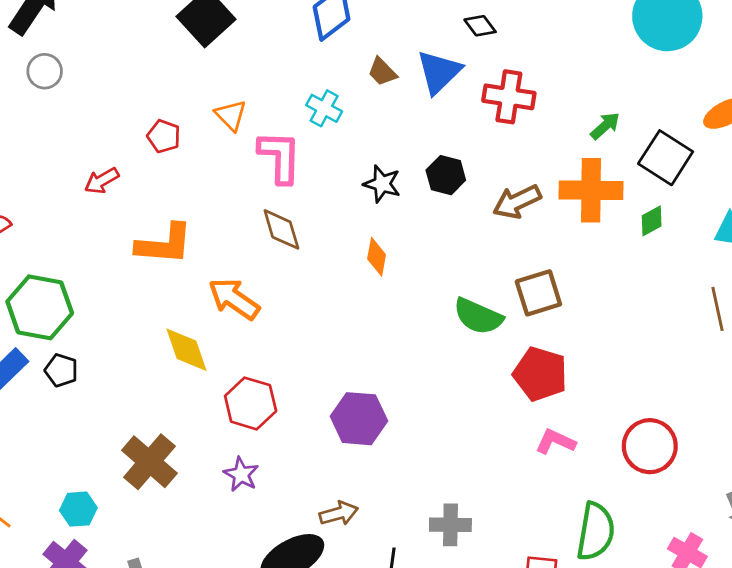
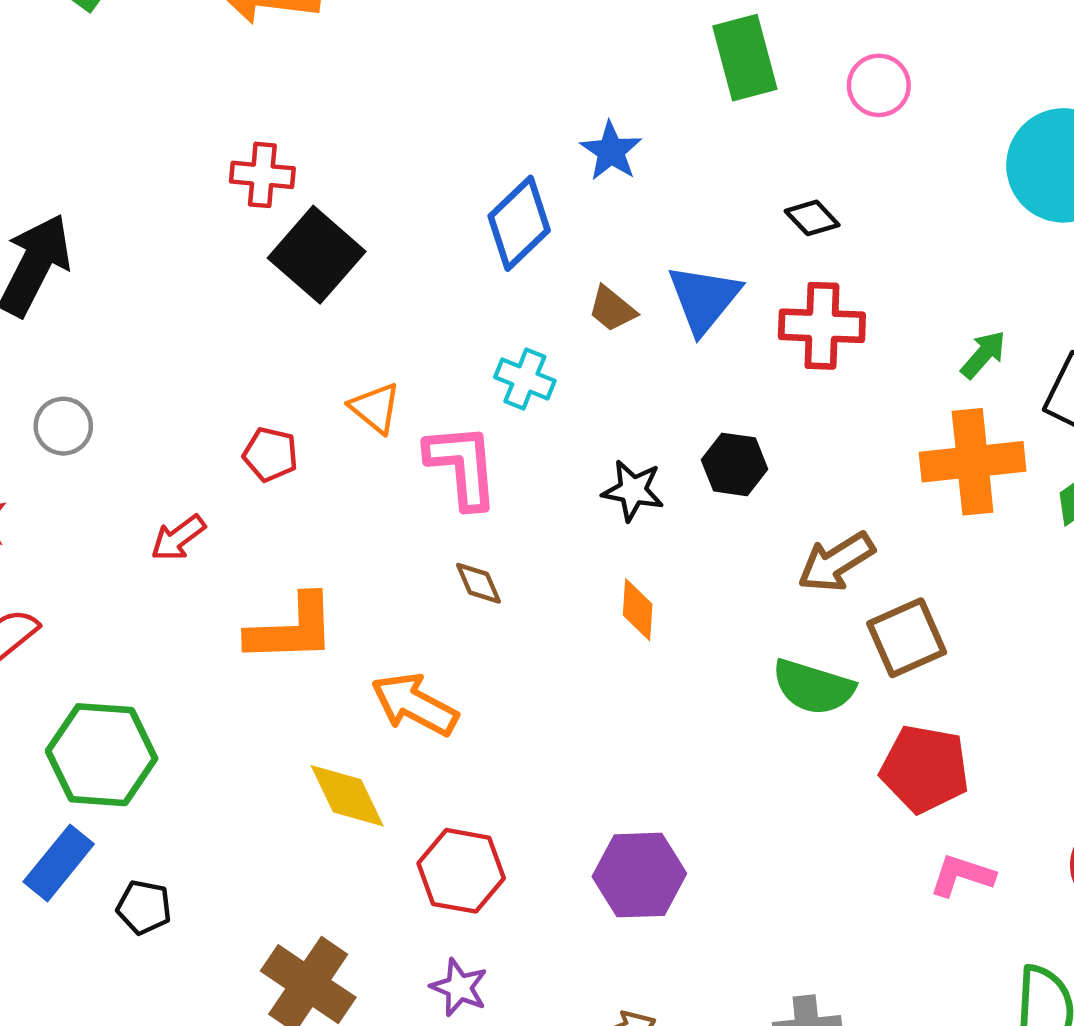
black diamond: (480, 26) -> (812, 218), moved
gray circle: (45, 71) -> (63, 426), moved
brown arrow: (517, 202) -> (836, 562), moved
brown diamond: (281, 229) -> (478, 583), size x0.7
black pentagon: (61, 370) -> (144, 907), moved

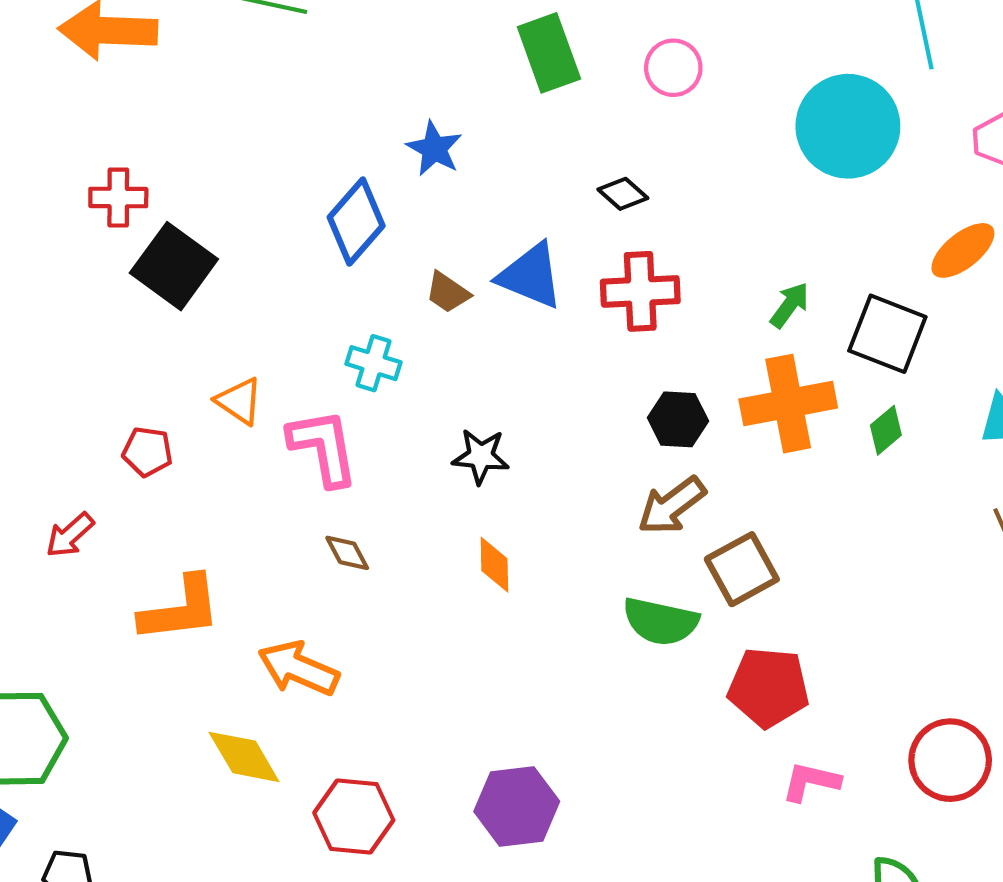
blue triangle: (704, 299) -> (531, 276), turned -42
black hexagon: (735, 464) -> (678, 419), moved

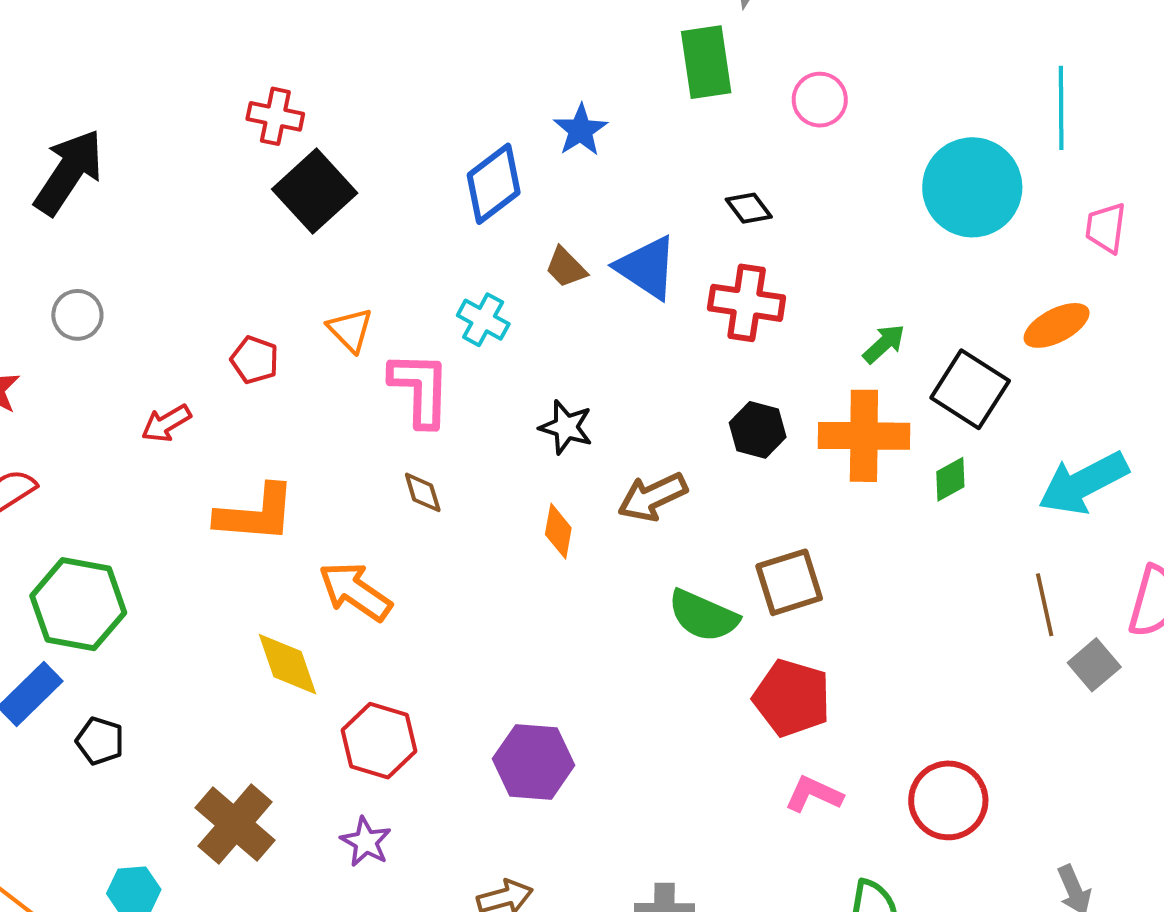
brown arrow: (672, 506) -> (652, 497), moved

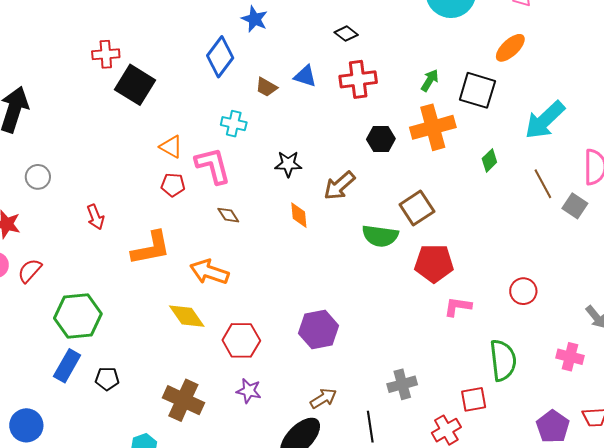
blue triangle: (647, 268) -> (305, 76), size x0.7
red pentagon: (255, 360) -> (173, 185), moved
red arrow: (166, 423) -> (95, 217), turned -65
green diamond: (950, 479) -> (489, 160), moved
red circle: (948, 800) -> (523, 291), size x0.7

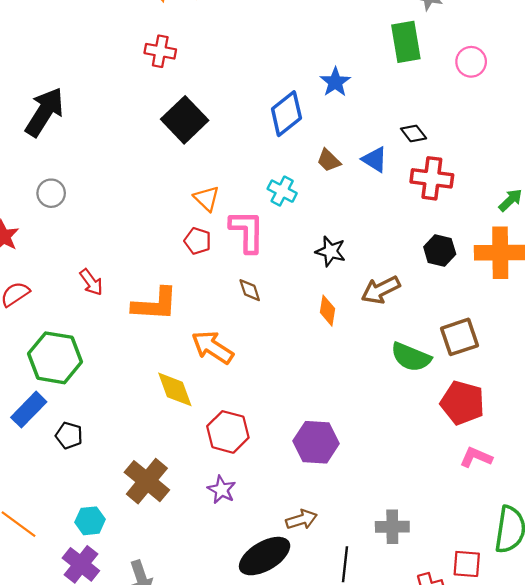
black diamond: (346, 34) -> (414, 134), moved
red cross: (106, 54) -> (160, 51), moved
red arrow: (95, 217) -> (91, 282), moved, turned -30

